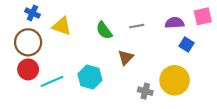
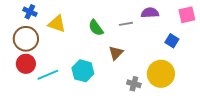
purple semicircle: (175, 23) -> (150, 13), moved

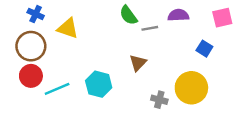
green semicircle: (96, 28) -> (128, 15), moved

